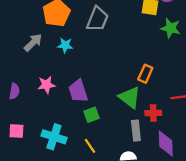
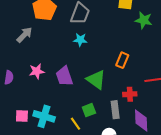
cyan star: (65, 45) -> (80, 40), moved
green triangle: (130, 97) -> (96, 80), moved
green square: (92, 115) -> (89, 110), moved
pink square: (16, 131) -> (22, 116), moved

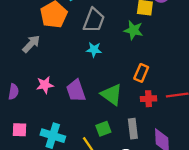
green star: (144, 20) -> (133, 30), moved
red cross: (130, 94) -> (149, 99), moved
pink square: (22, 116) -> (19, 130), moved

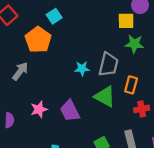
gray trapezoid: (94, 20) -> (108, 64), moved
green star: (133, 30) -> (134, 44), moved
green triangle: (112, 95) -> (105, 97), moved

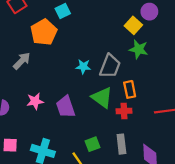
yellow square: (126, 21) -> (133, 25), turned 35
orange rectangle: (131, 85) -> (130, 89), turned -35
red cross: (142, 109) -> (124, 111), moved

